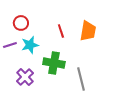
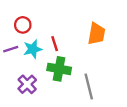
red line: (61, 31) -> (55, 44), moved

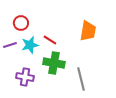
red line: (55, 44) -> (50, 40), turned -40
purple cross: (27, 84) -> (25, 77), turned -36

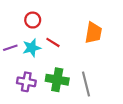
red circle: (21, 23) -> (33, 20), moved
green cross: (54, 63) -> (57, 80), moved

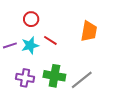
gray line: (86, 84) -> (82, 80), turned 65

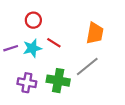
gray line: (82, 80) -> (87, 67), moved

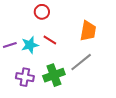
red circle: (33, 20) -> (42, 12), moved
green cross: (58, 81) -> (54, 75), turned -30

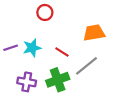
orange trapezoid: (88, 31) -> (94, 33), turned -110
red line: (50, 40) -> (62, 52), moved

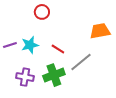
orange trapezoid: (94, 33) -> (100, 31), moved

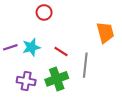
orange trapezoid: (100, 31) -> (105, 33), turned 85
gray line: (81, 62) -> (85, 65), turned -45

